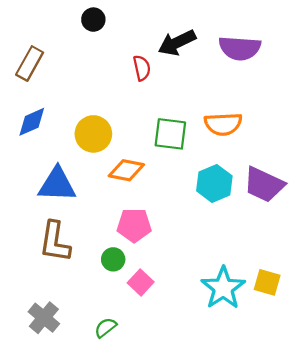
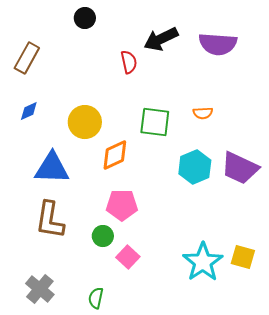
blue diamond: (32, 122) -> (29, 111), size x0.7
orange semicircle: (223, 124) -> (203, 113), size x0.6
orange diamond: (126, 170) -> (115, 155), turned -36
green semicircle: (105, 328) -> (96, 298), turned -40

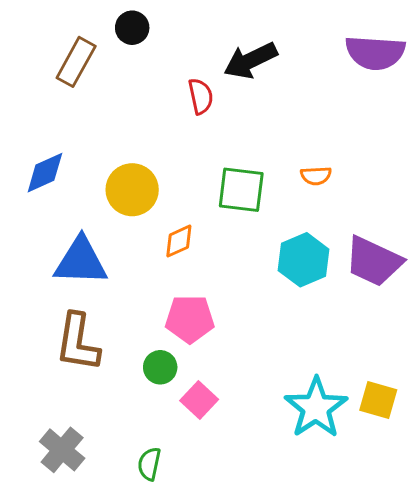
purple semicircle: (218, 44) -> (375, 53), moved
brown rectangle: (27, 58) -> (76, 62), moved
blue diamond: (29, 111) -> (45, 173), size x1.4
orange diamond: (115, 155) -> (179, 241), size x0.7

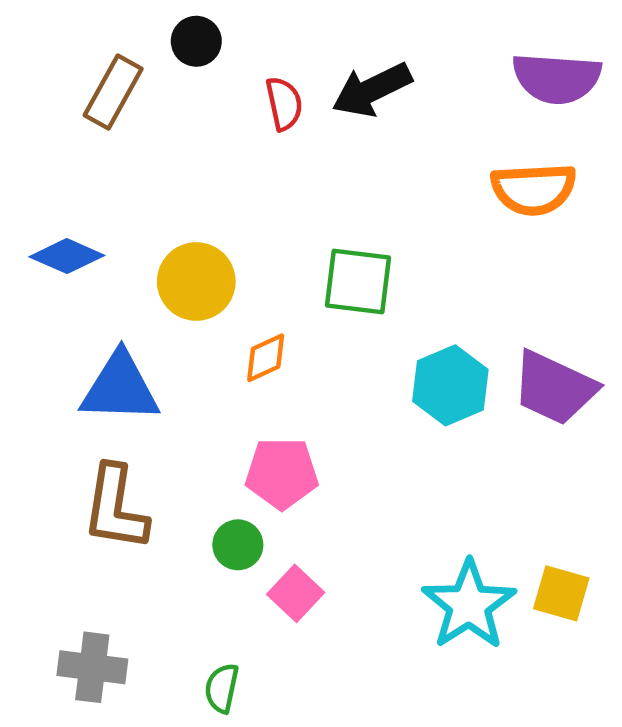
red semicircle: (201, 96) -> (284, 104), moved
blue diamond: (45, 173) -> (67, 256), turned 48
orange semicircle: (316, 176) -> (534, 189), moved, size x1.8
gray cross: (62, 450) -> (92, 667), turned -33

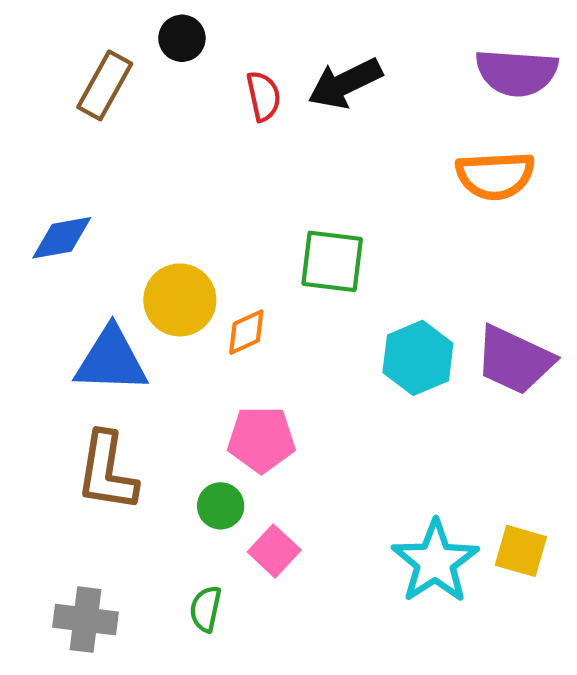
blue diamond: (67, 256) -> (62, 238), turned -34
yellow circle: (196, 281) -> (180, 300), moved
green semicircle: (222, 688) -> (206, 609), moved

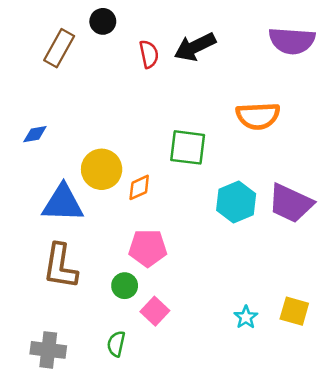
orange semicircle: (495, 176) -> (258, 116), moved
blue diamond: (62, 238) -> (35, 134), size x0.7
cyan star: (435, 562) -> (246, 317), size x0.5

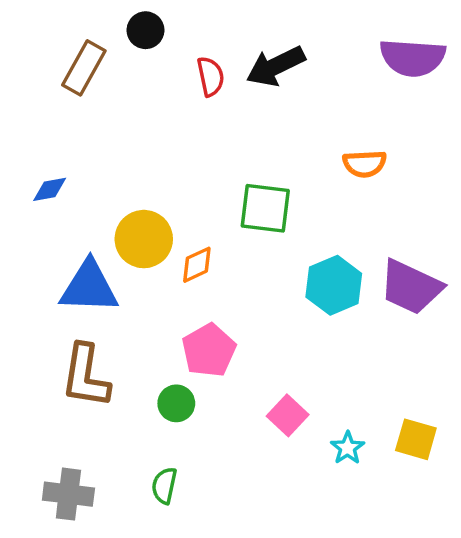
orange semicircle: (258, 116) -> (365, 164), size x0.7
pink pentagon: (148, 248) -> (209, 350), turned -30
pink square: (155, 311) -> (288, 415), moved

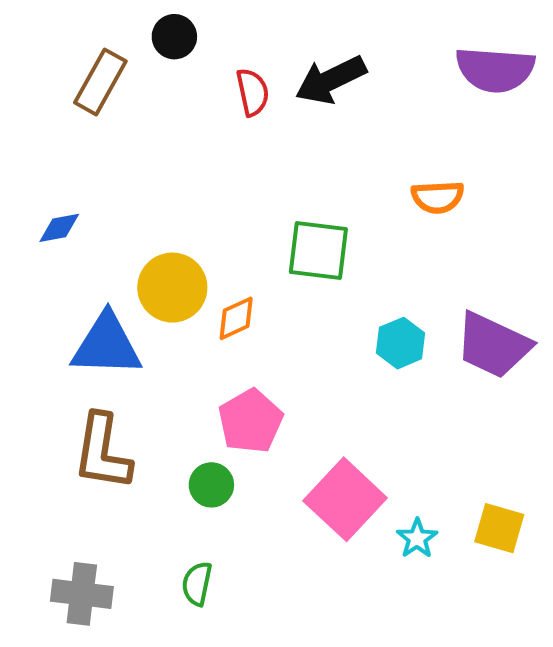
cyan hexagon: (334, 285) -> (401, 343), size x0.7
pink square: (288, 415) -> (345, 499), size x1.6

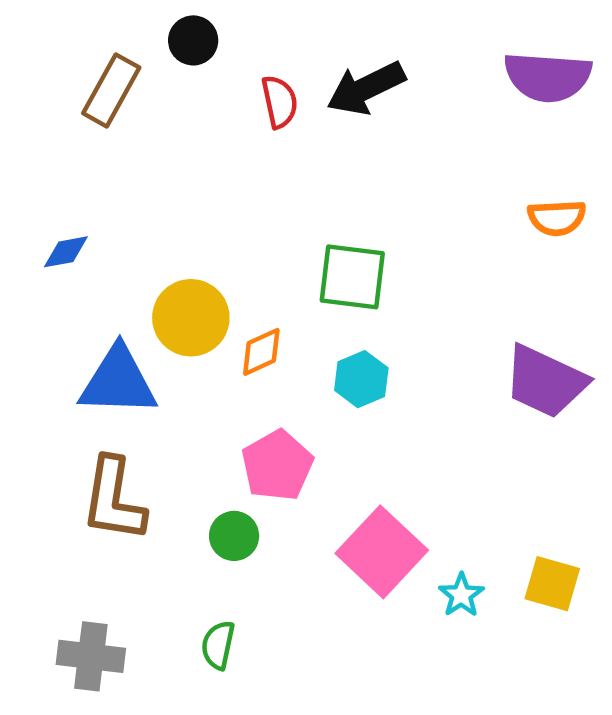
orange semicircle: (438, 197) -> (557, 218), moved
cyan hexagon: (401, 343) -> (361, 379), moved

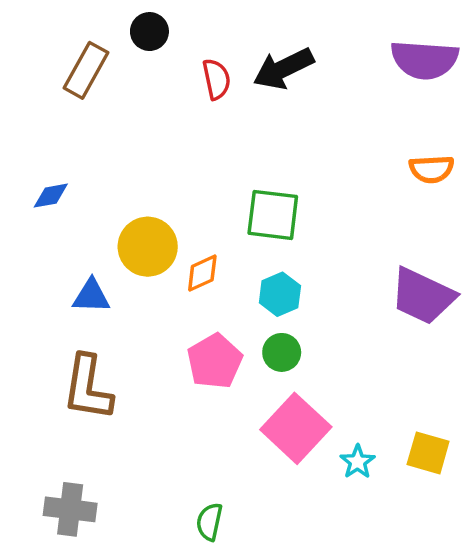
blue triangle: (118, 381) -> (91, 296), size x0.6
green circle: (234, 536) -> (282, 352), moved
green semicircle: (218, 645) -> (209, 522), moved

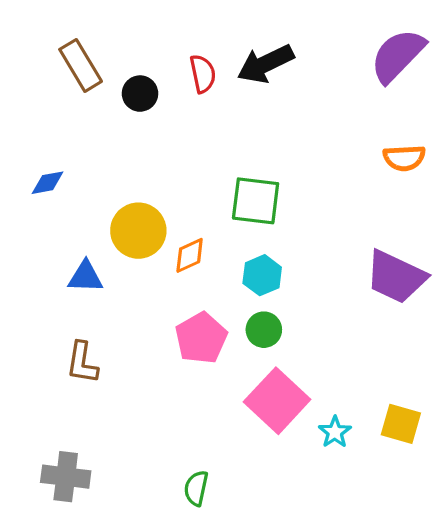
black circle: (149, 32) -> (140, 94), moved
purple semicircle: (425, 60) -> (398, 56), turned 130
brown rectangle: (86, 70) -> (81, 65), turned -60
brown L-shape: (88, 388) -> (82, 363), size x0.7

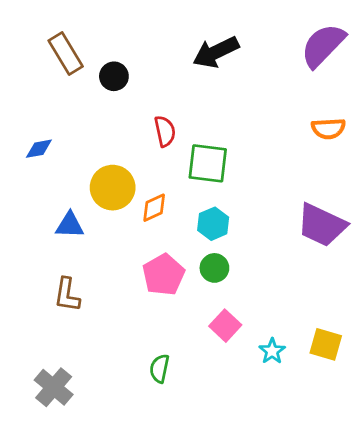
red semicircle: (203, 74) -> (165, 131), moved
pink square: (277, 401) -> (225, 326), size x0.6
gray cross: (66, 477) -> (54, 387), turned 33
green semicircle: (196, 488) -> (160, 368), moved

